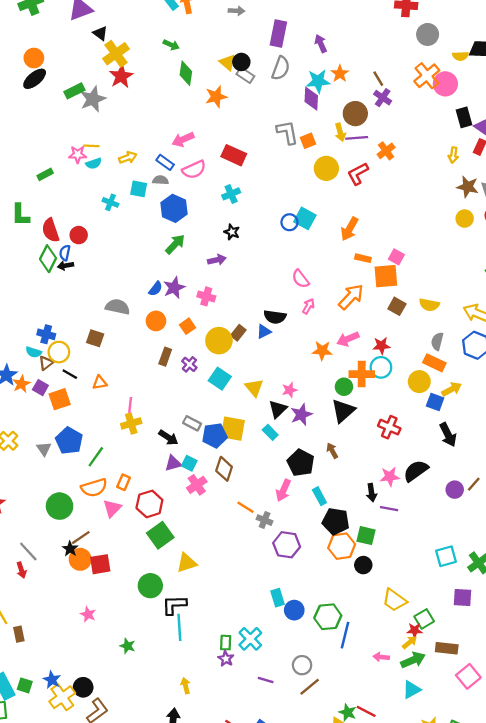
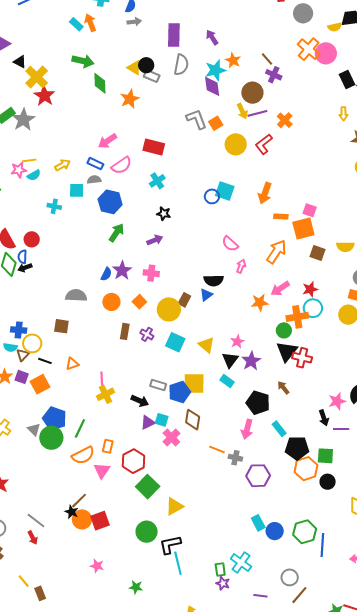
green arrow: (171, 45) -> (83, 61), size x1.5
red cross: (389, 427) -> (302, 358), moved
green circle: (60, 506) -> (51, 438), moved

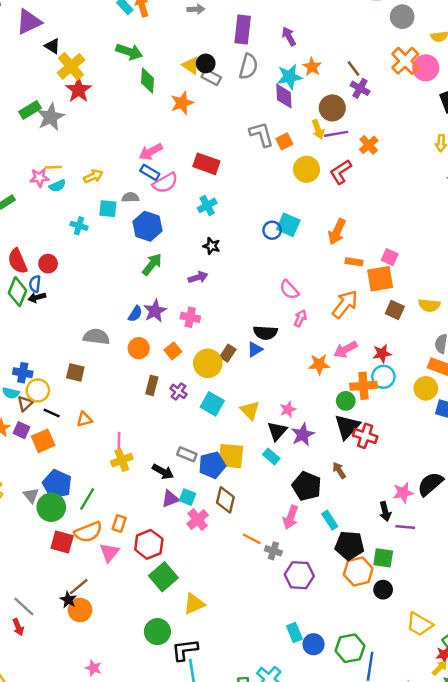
blue rectangle: (95, 164) -> (150, 172), moved
red square: (100, 521) -> (62, 542), moved, turned 30

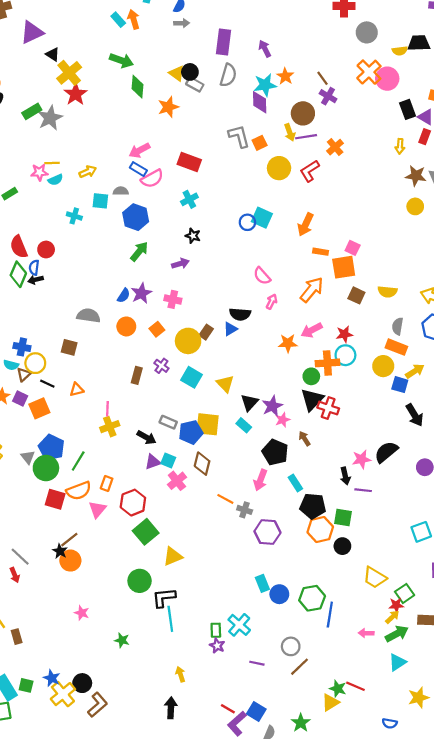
brown rectangle: (152, 385) -> (137, 375), moved
pink star: (288, 409) -> (283, 420), moved

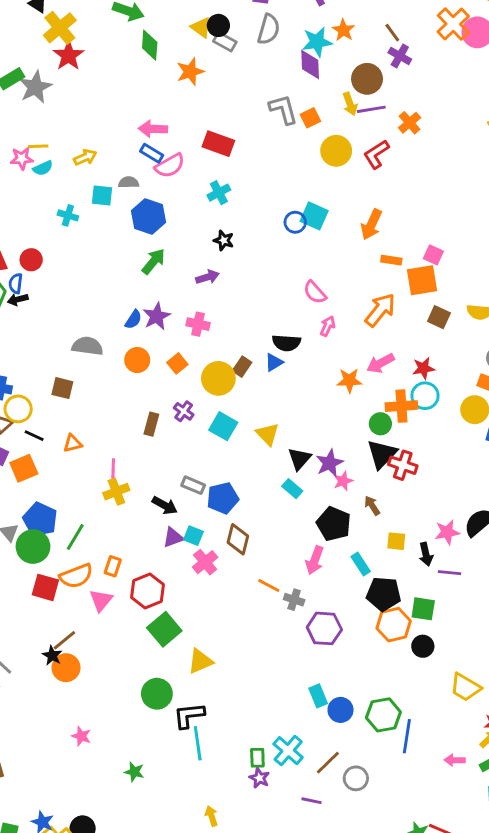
pink arrow: (139, 150) -> (153, 129), turned 30
yellow square: (208, 424) -> (396, 541), moved, size x0.6
brown line: (299, 667) -> (328, 763), moved

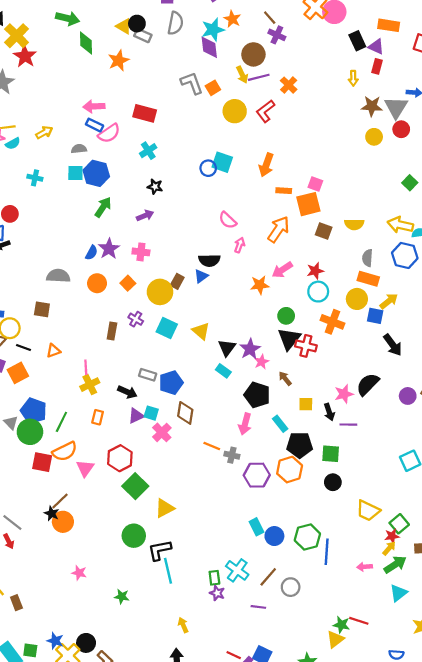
cyan square: (102, 196) -> (75, 173), moved
orange cross: (401, 406) -> (332, 322), moved, turned 30
orange rectangle: (113, 566) -> (98, 417), moved
orange hexagon: (394, 625) -> (290, 470), moved

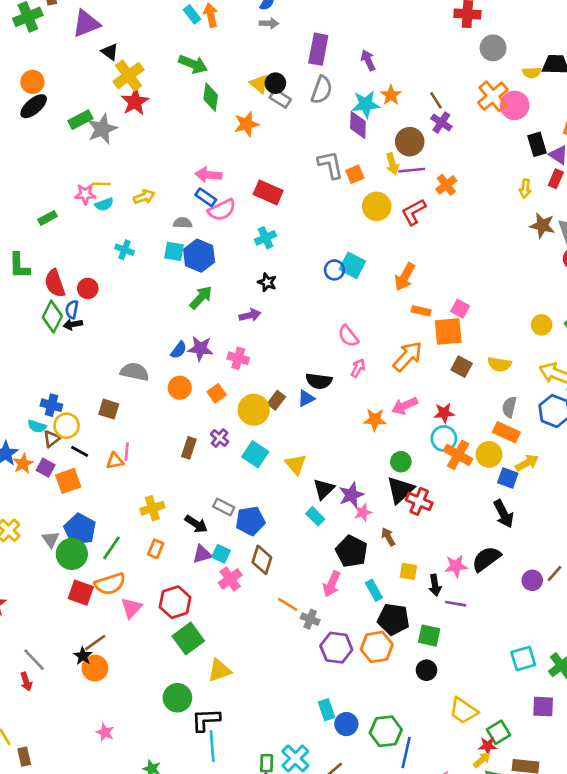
yellow circle: (374, 137) -> (542, 325), moved
purple star: (109, 249) -> (200, 348), turned 30
orange cross: (332, 322) -> (458, 455), moved
black arrow: (393, 345) -> (504, 514), moved
pink line: (86, 367) -> (127, 451), moved

